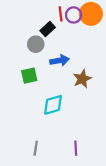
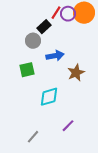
red line: (61, 14) -> (56, 13), turned 40
gray line: (36, 148) -> (33, 137), turned 32
purple line: (76, 148) -> (68, 126), moved, turned 48

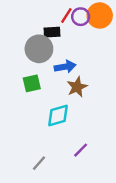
black rectangle: (44, 27) -> (52, 32), turned 40
gray circle: (33, 41) -> (39, 49), size x1.5
brown star: (76, 73) -> (77, 87), moved

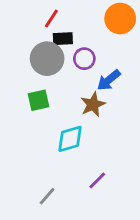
red line: (66, 15) -> (51, 19), moved
purple circle: (81, 17) -> (84, 59), moved
blue arrow: (65, 67) -> (109, 80), moved, turned 150

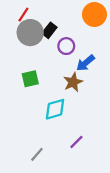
red line: (51, 19) -> (23, 15), moved
black rectangle: (63, 39) -> (49, 30), turned -49
gray circle: (47, 59) -> (30, 33), moved

